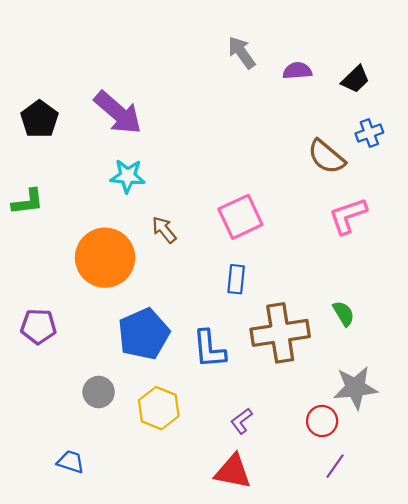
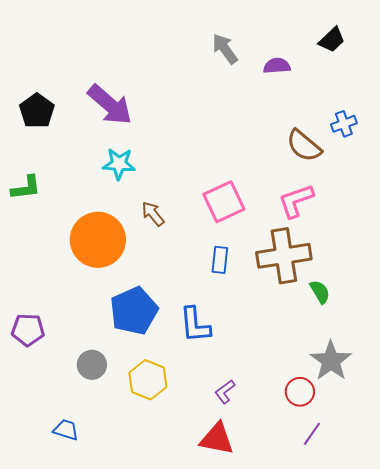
black trapezoid: (355, 79) -> (332, 40), moved
pink L-shape: (348, 216) -> (296, 201), moved
purple pentagon: (38, 326) -> (28, 330), moved
brown cross: (280, 333) -> (284, 256), moved
gray star: (355, 388) -> (331, 361), turned -30

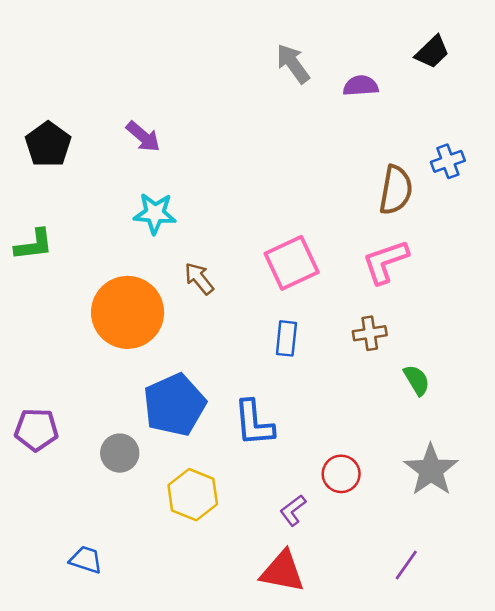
purple arrow: (110, 105) -> (143, 137), size x0.6
brown semicircle: (304, 146) -> (396, 190), turned -120
brown cross: (284, 256) -> (370, 333), size x0.5
gray circle: (92, 365) -> (120, 453), moved
red circle: (300, 392) -> (341, 474), moved

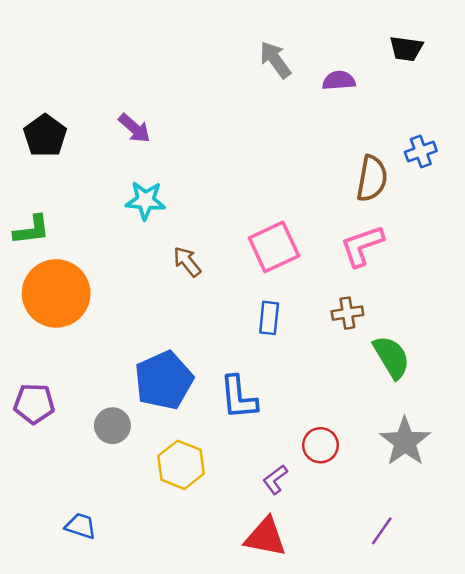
black trapezoid: (432, 52) -> (406, 49), turned 52
orange circle: (128, 312) -> (56, 293), moved
green semicircle: (417, 380) -> (391, 357), size x1.5

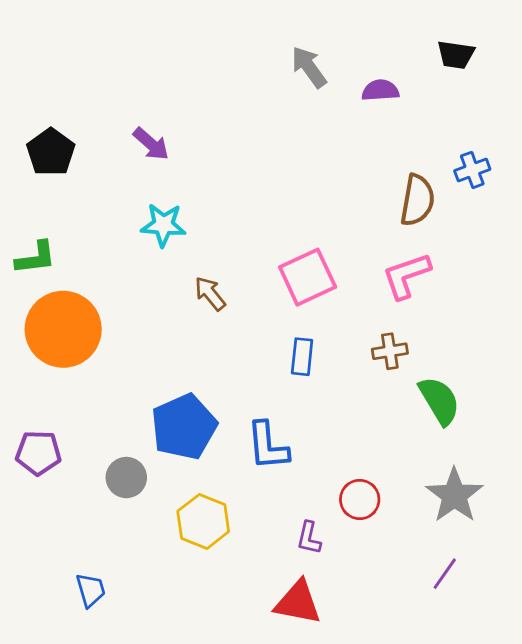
purple L-shape: (275, 479) -> (309, 538), turned -40
blue trapezoid: (81, 526) -> (91, 590), turned 56
purple line: (382, 531) -> (445, 574), moved

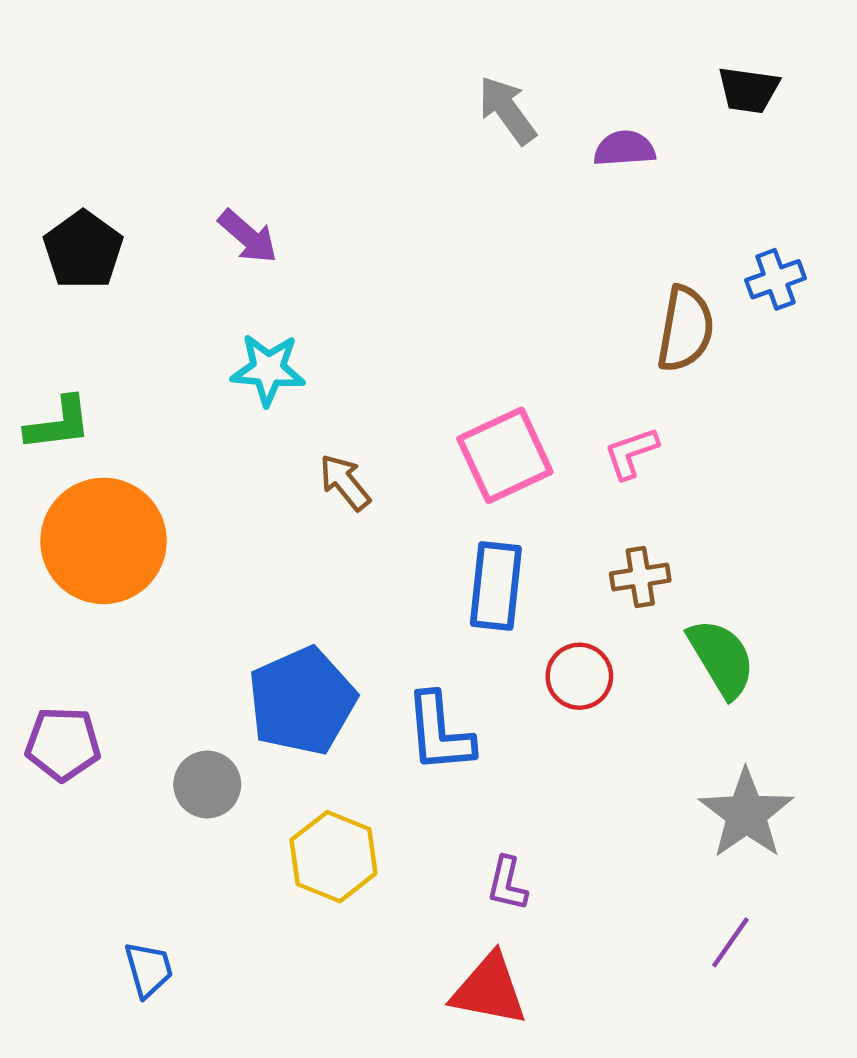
pink L-shape: (406, 276) -> (631, 453), moved, size x0.7
blue rectangle: (302, 357) -> (496, 586), size x1.4
red circle: (360, 499) -> (579, 676), moved

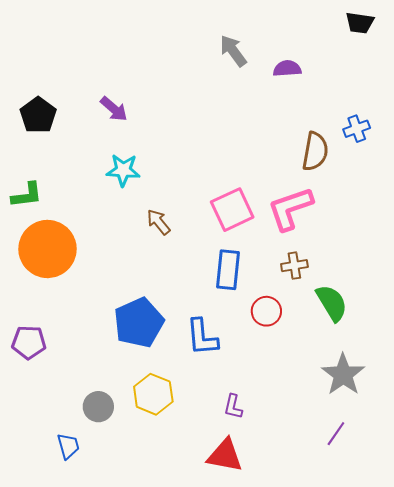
black trapezoid: (748, 90) -> (360, 23), moved
pink L-shape: (631, 453) -> (290, 209), size x1.8
gray circle: (207, 784) -> (98, 407), moved

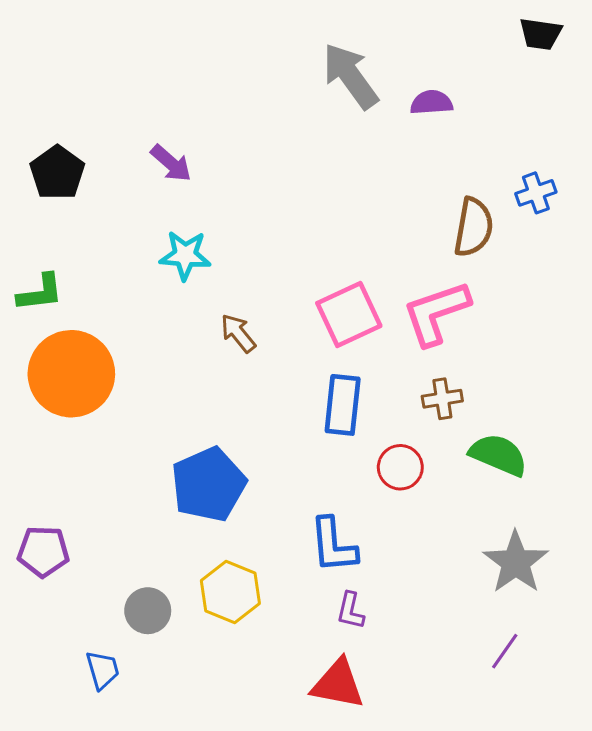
gray arrow: (233, 51) -> (350, 76), size x1.4
green semicircle: (332, 303) -> (498, 455), turned -36
blue L-shape: (202, 337) -> (333, 545), moved
purple pentagon: (29, 342) -> (43, 551), moved

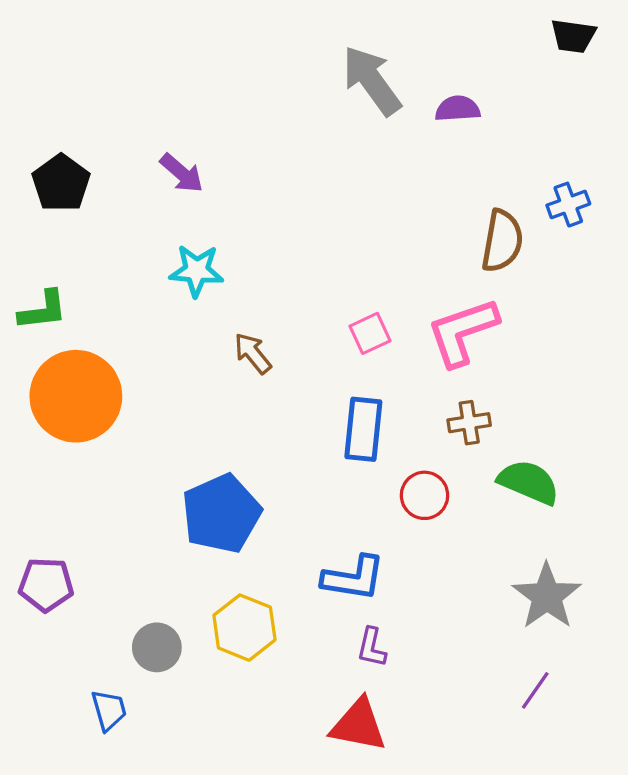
pink square: (349, 314) -> (370, 333), size x0.6
blue L-shape: (333, 545) -> (353, 578), turned -76

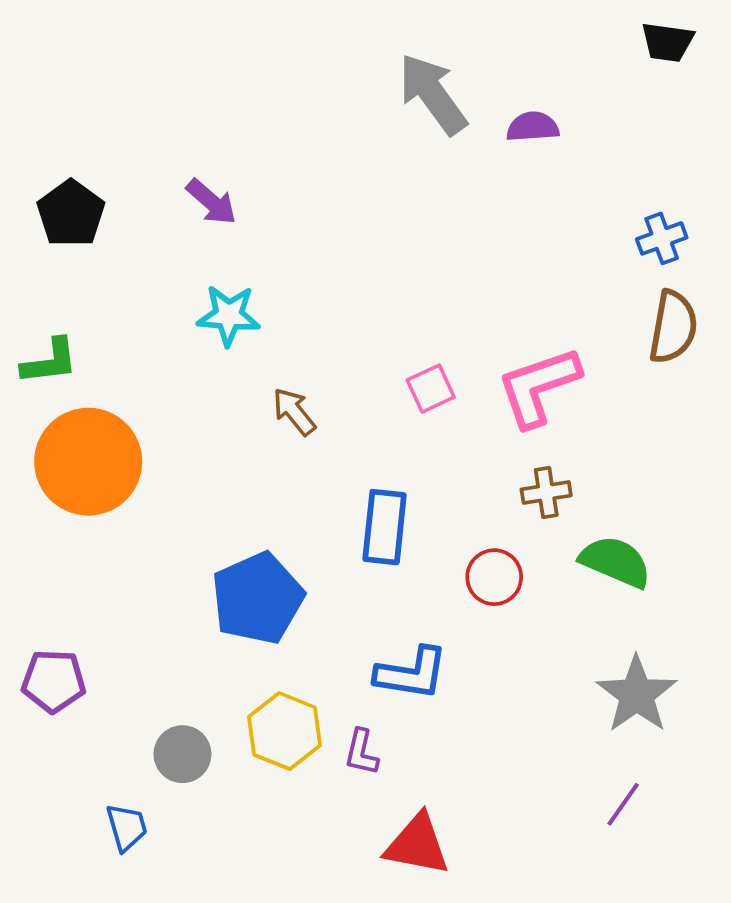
brown semicircle: (502, 241) -> (673, 327), moved
blue rectangle: (363, 429) -> (385, 527), moved
purple L-shape: (372, 647) -> (361, 752), moved

